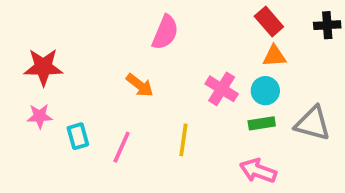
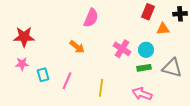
red rectangle: (269, 22) -> (148, 12), turned 63
orange triangle: (274, 56) -> (163, 29), moved
yellow line: (183, 140) -> (101, 88), moved

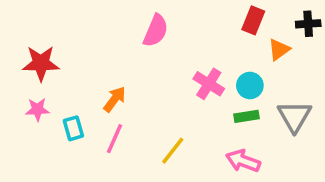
orange triangle: (163, 29) -> (279, 50), turned -32
orange arrow: (77, 47) -> (115, 99), moved, turned -91
gray triangle: (172, 68) -> (294, 116), turned 45
yellow line: (101, 88) -> (173, 151), turned 30

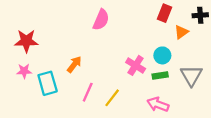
pink cross: (209, 84) -> (136, 65), moved
cyan rectangle: (73, 128) -> (48, 83), size x1.5
pink line: (115, 139) -> (88, 92), moved

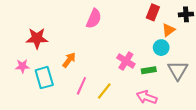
red star: (26, 41) -> (37, 38), moved
cyan circle: (162, 55) -> (161, 48), moved

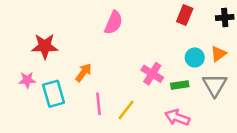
orange triangle: (168, 30) -> (218, 54), moved
pink line: (81, 86) -> (99, 104), turned -30

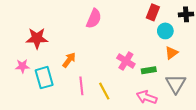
orange triangle: (218, 54) -> (172, 53), moved
cyan circle: (195, 57) -> (165, 31), moved
gray triangle: (215, 85) -> (176, 84), moved
yellow line: (126, 110) -> (104, 91), turned -66

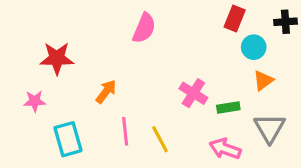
cyan rectangle: (44, 78) -> (68, 139), moved

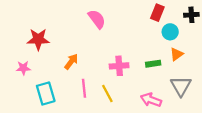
pink semicircle: (144, 28) -> (97, 19), turned -60
pink cross: (193, 93) -> (119, 66), moved, turned -36
green rectangle: (228, 107) -> (153, 64), moved

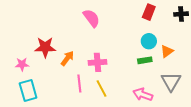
cyan circle: (170, 32) -> (149, 41), moved
red star: (38, 39) -> (45, 47), moved
pink cross: (119, 66) -> (98, 62), moved
cyan rectangle: (46, 94) -> (28, 91), moved

